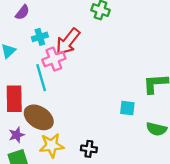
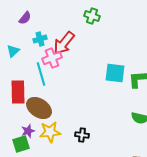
cyan square: (127, 108) -> (115, 73), moved, size x1.5
purple star: (17, 135) -> (28, 131), moved

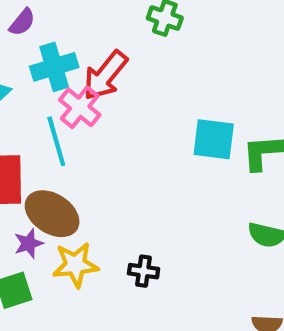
cyan cross: (40, 39) -> (54, 67), size x1.5
pink cross: (52, 58) -> (80, 107), turned -30
purple star: (28, 131) -> (29, 243), moved

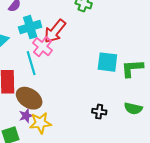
purple star: (29, 243) -> (26, 116), moved
black cross: (144, 271) -> (99, 112), moved

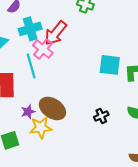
brown ellipse: (29, 98) -> (52, 108), moved
black cross: (99, 112) -> (101, 116), turned -32
purple star: (26, 116) -> (28, 112), moved

